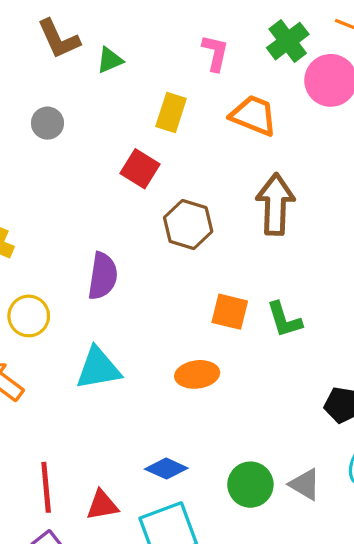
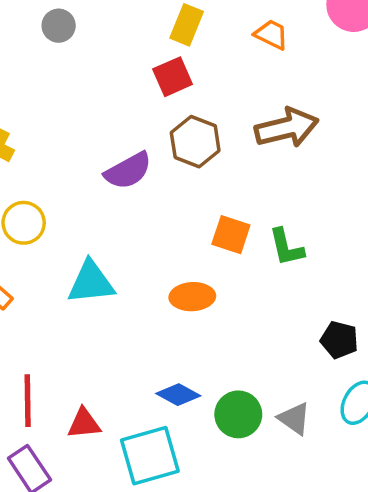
orange trapezoid: (253, 115) -> (271, 34), size x0.7
red square: (140, 169) -> (173, 77), moved, turned 30
brown arrow: (275, 204) -> (287, 128), turned 70
purple semicircle: (103, 276) -> (128, 171), moved, turned 48
blue diamond: (166, 469) -> (178, 395), moved

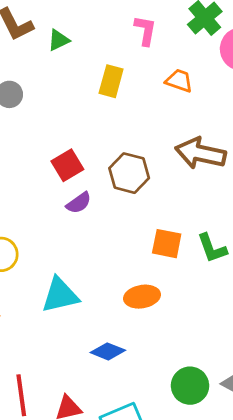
red square: (173, 77) -> (67, 165), moved
brown arrow: (287, 128) -> (200, 153), turned -147
purple semicircle: (128, 171) -> (79, 203), size x0.7
blue diamond: (178, 395) -> (108, 351), moved

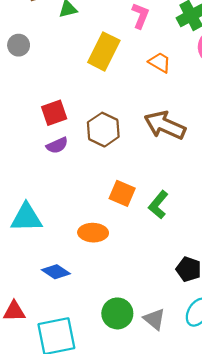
yellow rectangle: (111, 81) -> (104, 51), size x1.4
green L-shape: (212, 248) -> (158, 205), turned 48

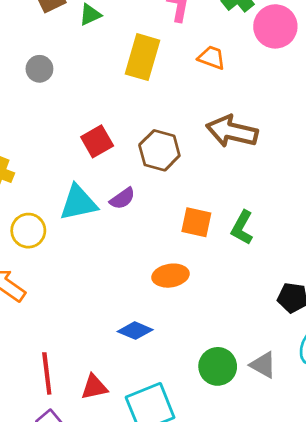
purple semicircle: (57, 145) -> (122, 198), moved
cyan triangle: (26, 218) -> (78, 203), moved

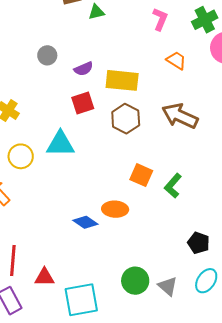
yellow rectangle: (143, 57) -> (122, 80), moved, turned 68
gray circle: (39, 69) -> (47, 55), moved
purple semicircle: (122, 198) -> (84, 69), moved
blue diamond: (135, 331) -> (85, 222), moved

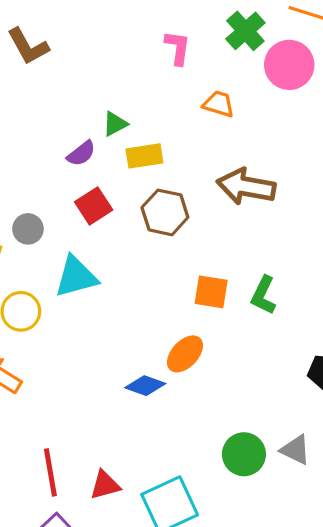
green triangle: (96, 12) -> (115, 124), moved
gray circle: (47, 55) -> (28, 229), moved
yellow rectangle: (122, 80) -> (144, 156), size x0.7
orange ellipse: (115, 209) -> (185, 354), turned -35

